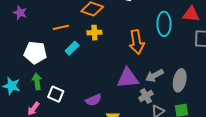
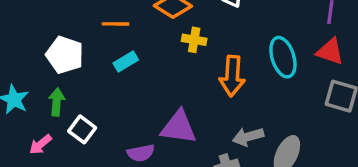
cyan ellipse: (164, 24) -> (283, 57), turned -30
yellow cross: (94, 33) -> (194, 40), moved
purple triangle: (128, 78) -> (179, 127), moved

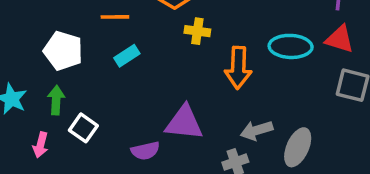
cyan ellipse: (283, 57) -> (291, 46), turned -69
pink arrow: (40, 144) -> (41, 145), turned -35

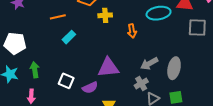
white pentagon: (63, 51) -> (15, 43), moved
orange arrow: (238, 68) -> (132, 31), size x0.6
white square: (83, 128) -> (66, 81), moved

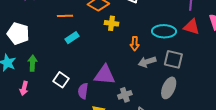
gray square: (197, 27) -> (173, 59), moved
gray arrow: (149, 64) -> (147, 62), moved
gray cross: (141, 84) -> (125, 95), moved
purple semicircle: (90, 88) -> (83, 91), turned 112

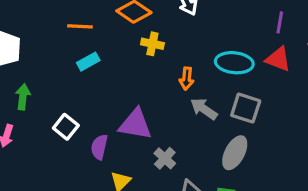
gray arrow: (147, 62) -> (204, 109), turned 48
gray cross: (125, 95) -> (165, 158), turned -32

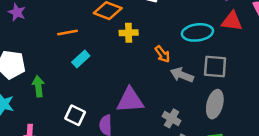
orange arrow: (187, 79) -> (162, 54), turned -30
green arrow: (23, 97) -> (38, 86), moved
gray cross: (165, 158) -> (172, 118), moved

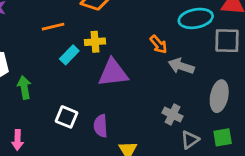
yellow cross: (129, 33) -> (95, 42), moved
gray square: (215, 66) -> (227, 41), moved
purple triangle: (130, 100) -> (113, 73), moved

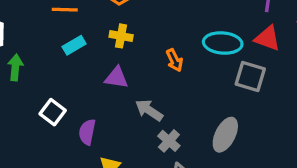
yellow cross: (95, 42) -> (121, 36), moved
gray arrow: (181, 66) -> (149, 110), moved
purple triangle: (113, 73) -> (116, 78), size x0.7

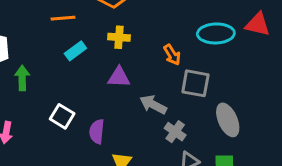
gray square: (250, 76) -> (195, 83), moved
gray ellipse: (225, 135) -> (228, 120), turned -44

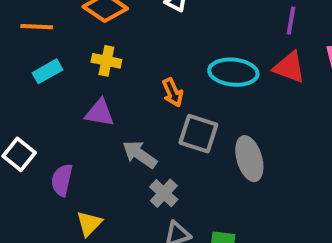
gray ellipse: (228, 120) -> (249, 159), moved

